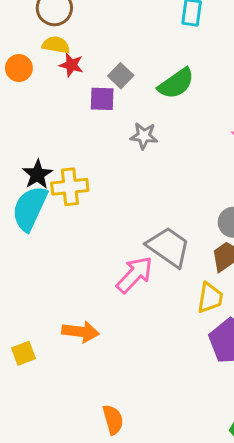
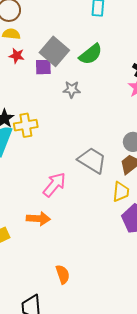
red star: (71, 65) -> (17, 56), moved
gray square: (121, 76) -> (54, 51), size x1.8
pink arrow: (135, 275) -> (54, 185), moved

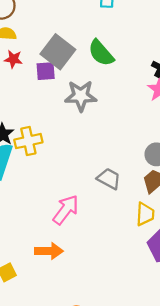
green semicircle: (91, 54) -> (101, 53), turned 90
gray star: (72, 89) -> (81, 96), size x1.5
gray trapezoid: (92, 160) -> (109, 179), size x0.7

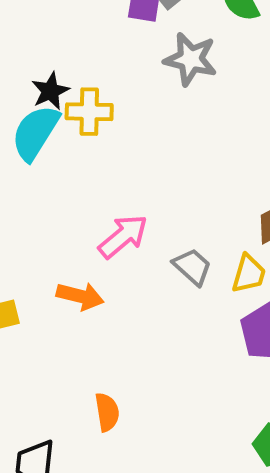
gray trapezoid: (109, 179) -> (192, 267), moved

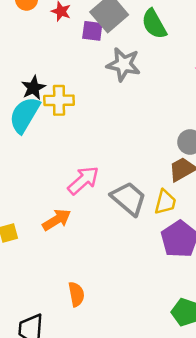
gray trapezoid: (192, 267) -> (129, 199), size x1.4
orange arrow: (80, 296) -> (57, 220), turned -44

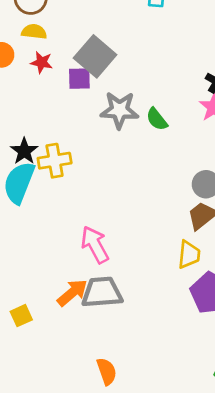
green semicircle: (154, 24) -> (157, 119), moved, size x0.7
pink arrow: (83, 180) -> (95, 245), turned -68
gray trapezoid: (129, 199) -> (102, 292), moved, turned -36

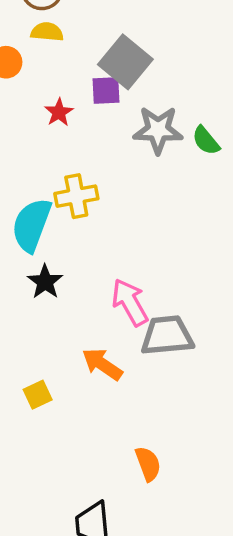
red star: (42, 62) -> (59, 112), moved, turned 30
black star: (24, 151) -> (45, 282), moved
gray trapezoid: (102, 292) -> (167, 336), moved
orange arrow: (72, 293) -> (102, 364), turned -104

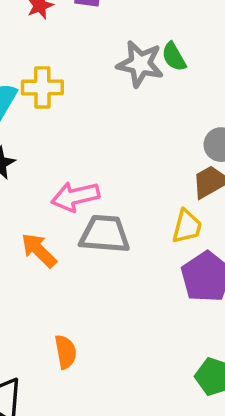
gray star: (158, 130) -> (140, 64), moved
pink arrow: (130, 302) -> (75, 197), turned -84

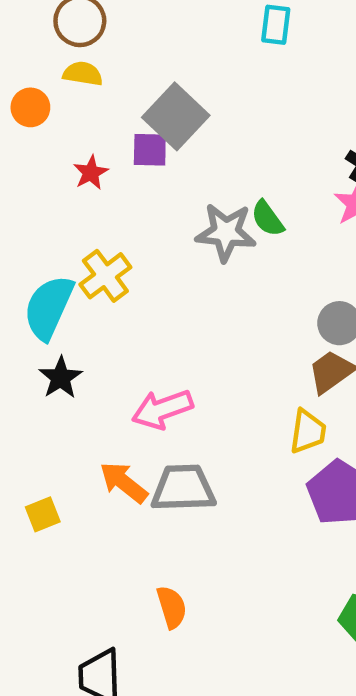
yellow cross: (42, 87) -> (105, 276), turned -30
gray trapezoid: (105, 234) -> (183, 488), moved

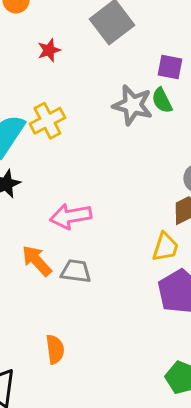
purple square: (150, 150) -> (170, 67), moved
gray trapezoid: (183, 488) -> (76, 271), size x0.7

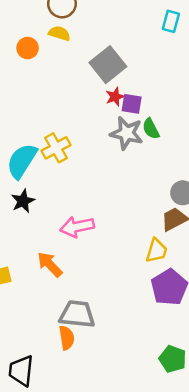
red star: (49, 50) -> (115, 97), moved
purple square: (170, 67) -> (132, 104), moved
gray trapezoid: (76, 271) -> (77, 314), moved, size x1.4

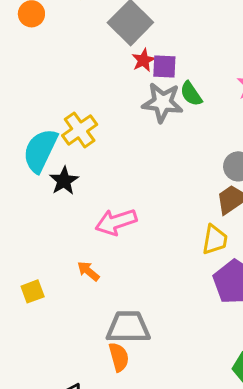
black star: (23, 201) -> (64, 181), moved
orange arrow: (50, 264) -> (88, 271), size x0.7

